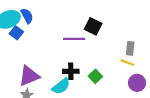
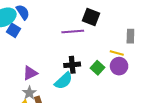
yellow line: (127, 63) -> (117, 53), moved
purple triangle: (29, 76) -> (30, 73), size x0.7
purple circle: (137, 83) -> (119, 66), moved

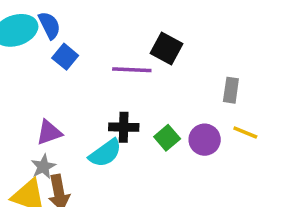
blue square: (13, 30) -> (65, 57), moved
yellow line: (117, 53) -> (245, 132), moved

